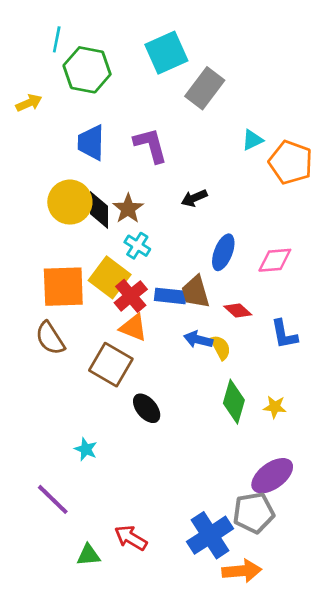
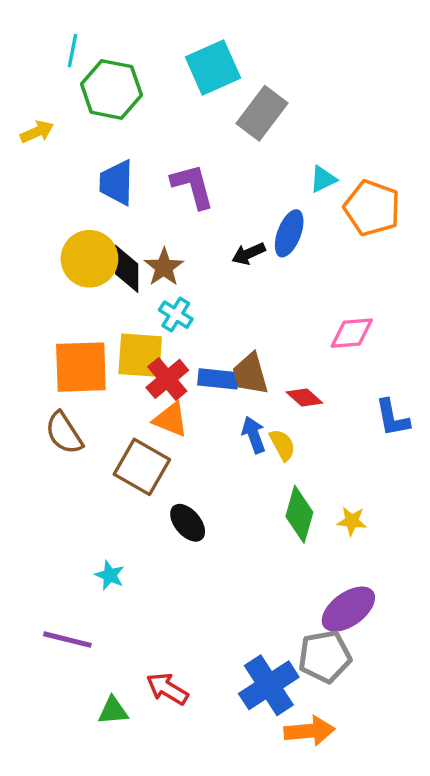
blue ellipse: (223, 252) -> (289, 233), moved
yellow square: (110, 277) -> (140, 355), turned -33
blue L-shape: (284, 334) -> (392, 418), moved
blue arrow: (198, 340) -> (254, 435), turned 56
purple line: (53, 499) -> (67, 640), turned -30

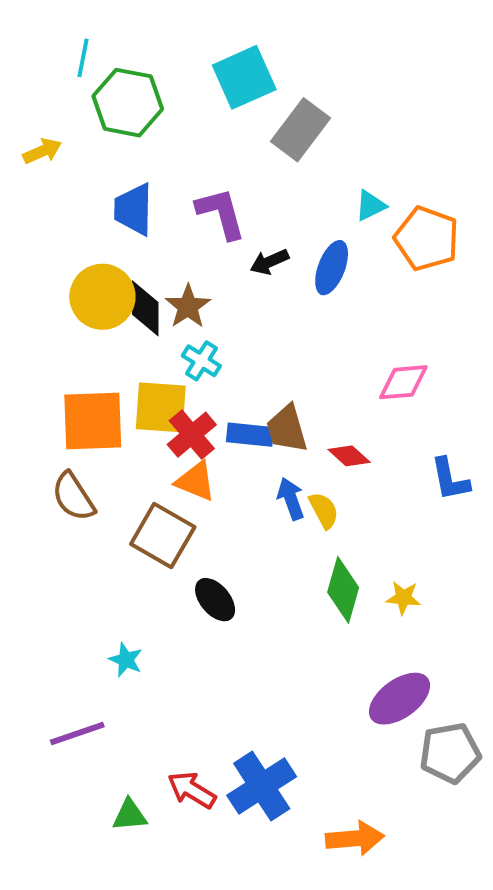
black arrow: (249, 254) -> (269, 262), moved
purple line: (67, 640) -> (77, 734), turned -33
gray pentagon: (325, 656) -> (450, 753), moved
blue cross: (269, 685) -> (262, 786), moved

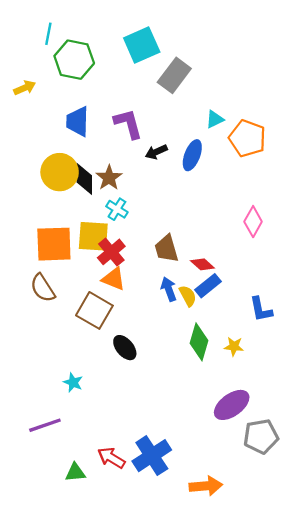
pink diamond: (403, 382) -> (253, 222), moved, turned -56
blue rectangle: (250, 435) -> (208, 286), moved, turned -45
blue L-shape: (450, 479) -> (261, 309), moved

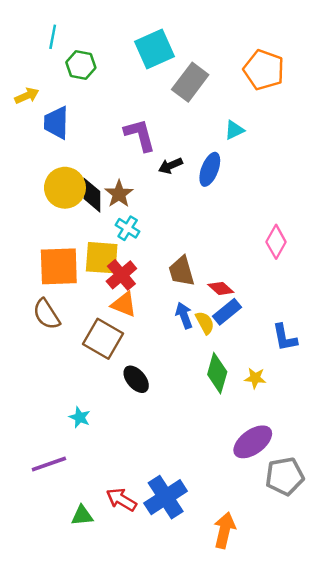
green hexagon: (74, 60) -> (81, 65), size x0.7
blue trapezoid: (78, 121) -> (56, 123), moved
orange pentagon: (247, 138) -> (264, 70), moved
orange arrow: (206, 486) -> (225, 530), turned -72

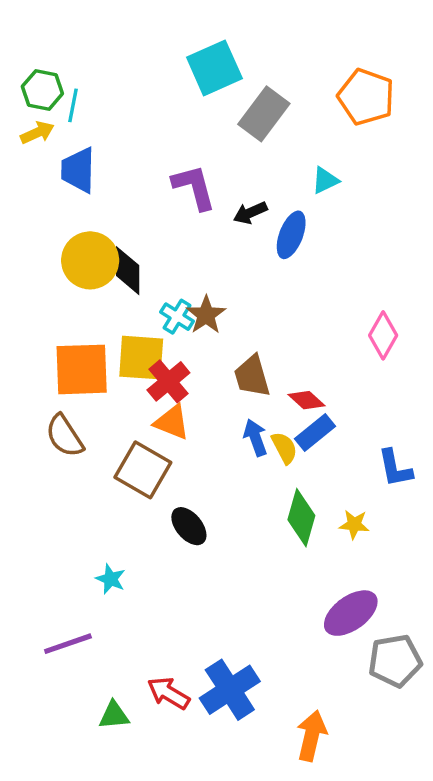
cyan line: (53, 37) -> (73, 105), moved
green hexagon: (81, 65) -> (42, 90), moved
black arrow: (170, 166) -> (250, 213), moved
brown star: (119, 194) -> (206, 315), moved

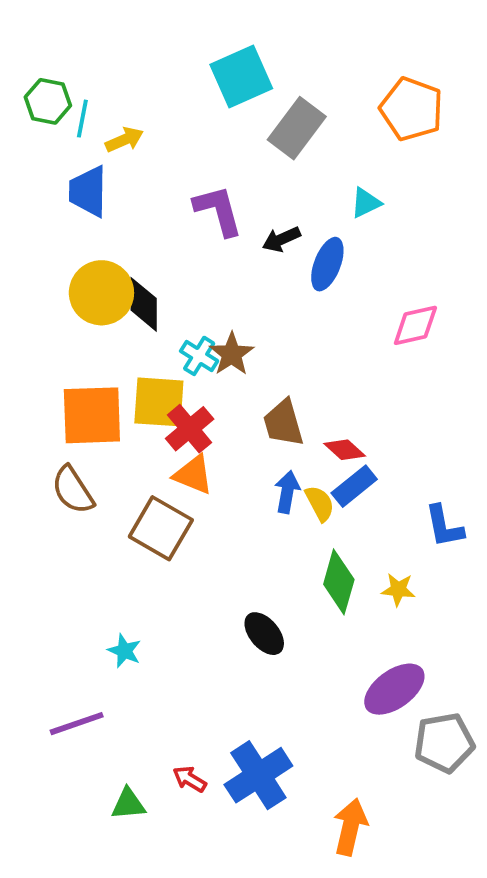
yellow arrow: (37, 133) -> (124, 140), moved
pink diamond: (383, 335) -> (415, 325), moved, turned 48
blue arrow: (255, 438) -> (287, 492), turned 30
black ellipse: (189, 526) -> (264, 634), moved
red arrow: (168, 693) -> (190, 779), size x0.7

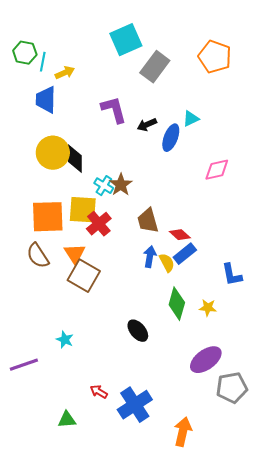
cyan triangle: (366, 203) -> (191, 119), moved
orange triangle: (193, 475) -> (75, 254), moved, turned 35
purple line: (77, 724) -> (24, 365), moved
red arrow: (190, 779) -> (99, 392), moved

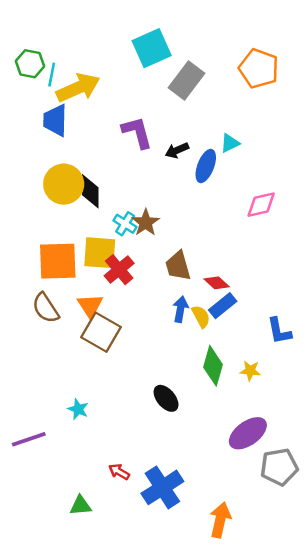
yellow arrow: (65, 73) -> (78, 88), size x1.8

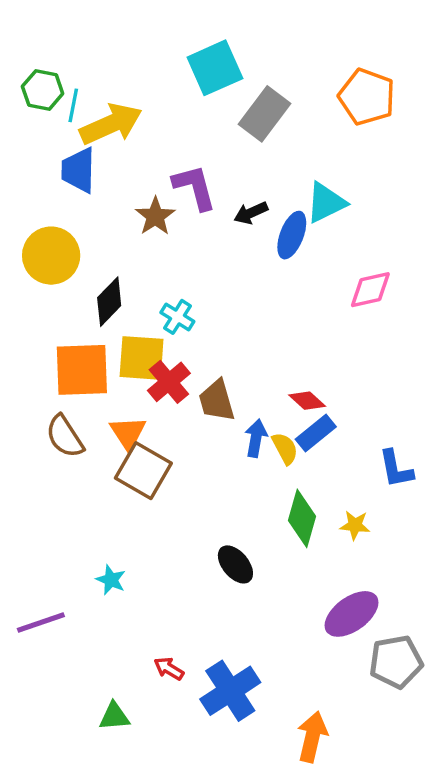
cyan triangle: (230, 143) -> (326, 203), size x1.5
yellow circle: (64, 184) -> (51, 256), moved
black diamond: (90, 191) -> (109, 302), moved, turned 44
brown star: (146, 223) -> (155, 216), moved
brown trapezoid: (178, 266) -> (217, 401), moved

